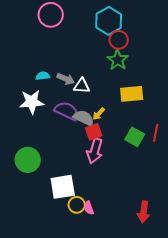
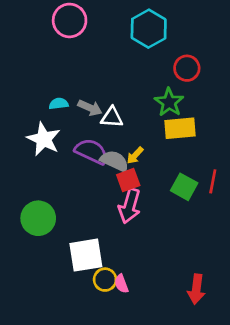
red circle: (119, 40) -> (187, 68), moved
green star: (118, 60) -> (169, 102), moved
white star: (32, 102) -> (44, 139), turned 30

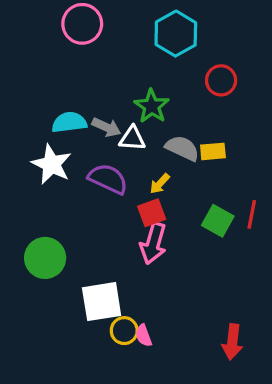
green star: (169, 102) -> (152, 106), moved
cyan semicircle: (59, 104) -> (69, 122), size x1.5
yellow rectangle: (180, 128) -> (213, 151), size x0.7
gray semicircle: (115, 161) -> (182, 148), moved

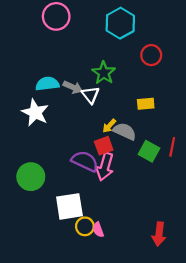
white triangle: (132, 138) -> (90, 95), turned 48
gray semicircle: (182, 148) -> (125, 131), moved
purple semicircle: (108, 179) -> (85, 161), moved

